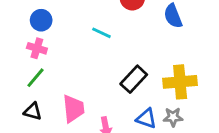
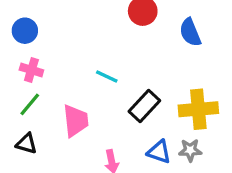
blue circle: (41, 20) -> (25, 31), moved
cyan line: (101, 33) -> (107, 77), moved
pink trapezoid: (73, 109) -> (76, 121), moved

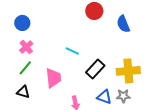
pink cross: (31, 70) -> (26, 47), turned 32

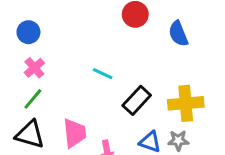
pink trapezoid: (53, 78) -> (74, 133), moved
black triangle: (23, 92) -> (30, 135), size x1.5

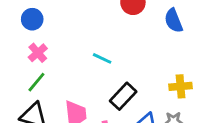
black rectangle: (137, 100) -> (123, 96), moved
yellow cross: (186, 103) -> (181, 86), size x0.7

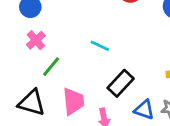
green line: (36, 82) -> (51, 67), moved

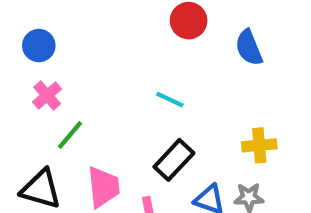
cyan line: (100, 46) -> (170, 100), moved

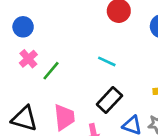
green line: (70, 135) -> (51, 71), moved

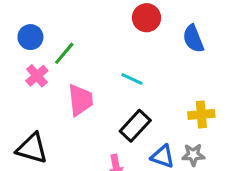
green line: (51, 71) -> (64, 53), moved
pink trapezoid: (64, 117) -> (80, 100), moved

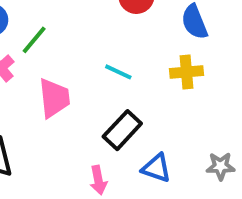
yellow cross: (201, 114) -> (186, 72), moved
gray star: (193, 155) -> (221, 166), moved

